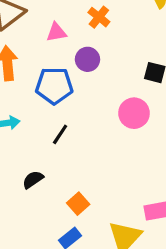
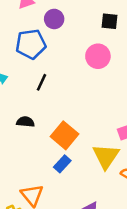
black semicircle: (33, 180) -> (25, 122), turned 48
orange square: (78, 204) -> (64, 135), size x1.5

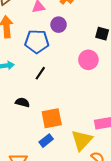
orange square: (64, 135) -> (52, 118), turned 30

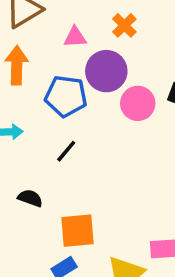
purple circle: (59, 25) -> (106, 71), size x1.5
pink circle: (88, 60) -> (138, 103), moved

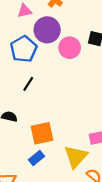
blue pentagon: (66, 96) -> (24, 49), turned -30

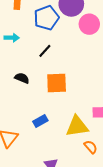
orange square: (42, 133) -> (57, 83), moved
yellow triangle: (76, 157) -> (77, 126), turned 30

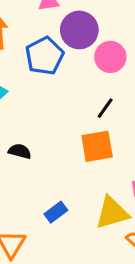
black line: (45, 51) -> (105, 108), moved
orange square: (57, 83) -> (97, 146), moved

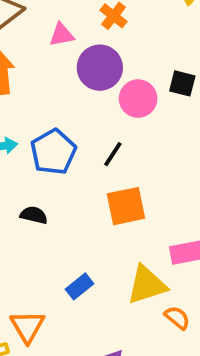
blue pentagon: (45, 56) -> (53, 152), moved
black line: (105, 108) -> (113, 154), moved

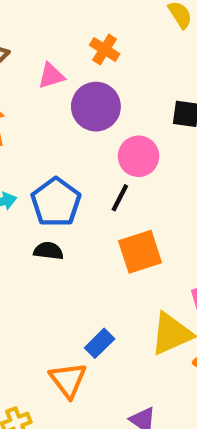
pink circle: (138, 99) -> (139, 156), moved
black semicircle: (34, 215) -> (48, 251), moved
orange triangle: (27, 326) -> (68, 380), moved

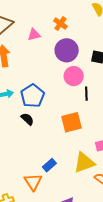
purple circle: (96, 107) -> (67, 50), moved
black line: (120, 198) -> (86, 94), moved, turned -32
black semicircle: (48, 251) -> (27, 119), turned 32

